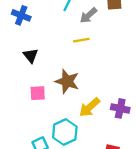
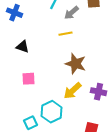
black triangle: (31, 55) -> (23, 47), turned -32
brown star: (67, 81) -> (76, 64), moved

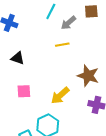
brown star: (76, 64) -> (88, 76), moved
yellow arrow: (73, 91) -> (60, 95), moved

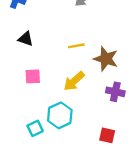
yellow line: (62, 45) -> (76, 46), moved

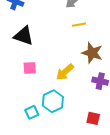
black triangle: (26, 39) -> (24, 36), size x1.5
yellow line: (76, 46) -> (79, 25), moved

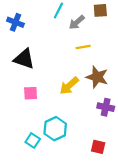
yellow arrow: (65, 72) -> (69, 86), moved
cyan square: (32, 112) -> (33, 140), turned -32

